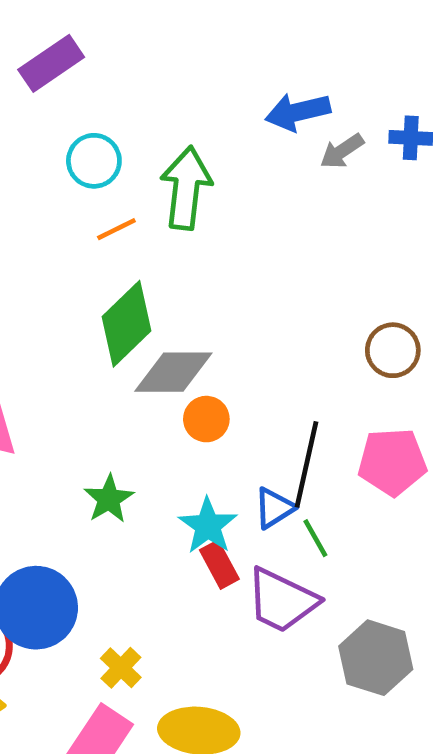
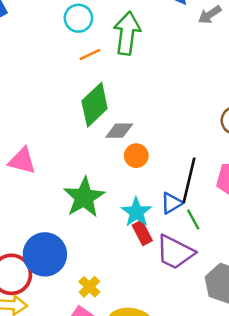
gray diamond: (173, 372) -> (119, 131), size x0.7
green star: (109, 499) -> (84, 197), size x1.6

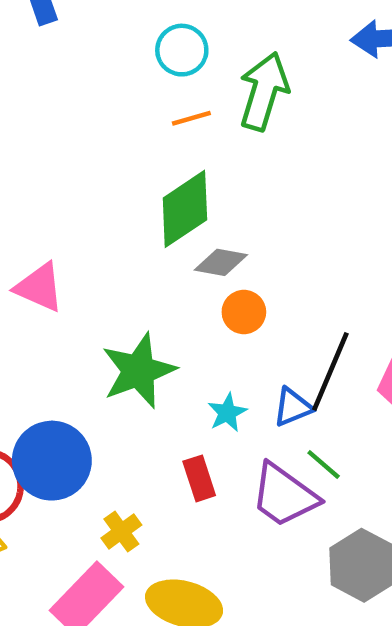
cyan star: (136, 212) -> (227, 413), size x0.7
green line: (193, 219) -> (324, 464), moved, turned -30
red rectangle: (142, 233) -> (199, 478), moved

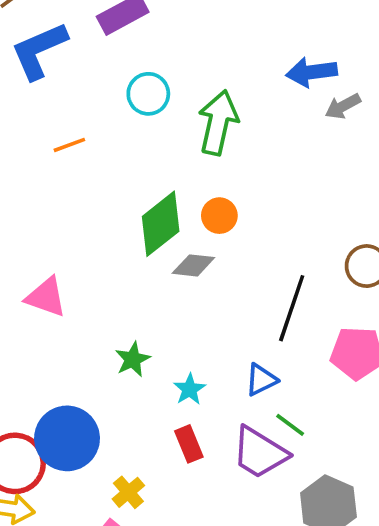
orange line: (191, 118) -> (69, 145), moved
orange circle: (244, 312) -> (219, 216), moved
green star: (139, 371) -> (133, 359), size x0.6
black line: (330, 372) -> (292, 308), moved
cyan star: (227, 413) -> (190, 389), moved

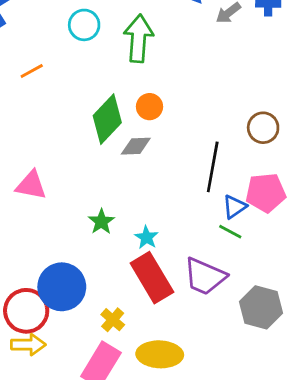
blue triangle: (261, 380) -> (234, 207), moved
green line: (290, 425) -> (230, 232), moved
red rectangle: (189, 444) -> (152, 278), size x1.8

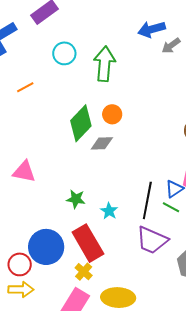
black line: (213, 167) -> (147, 200), moved
green star: (101, 222) -> (76, 199), turned -30
red rectangle: (152, 278) -> (88, 243), moved
red circle: (26, 311) -> (20, 264), size x0.7

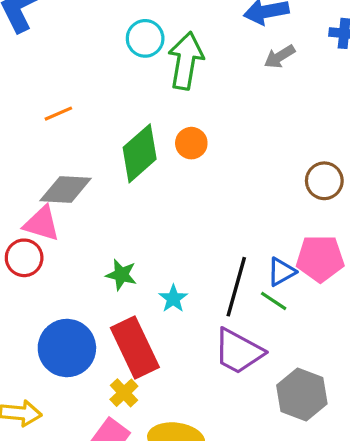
gray arrow: (171, 46) -> (280, 57), moved
cyan circle: (64, 53) -> (145, 38), moved
orange line: (25, 87) -> (58, 114), moved
gray diamond: (102, 143) -> (66, 190), moved, size x1.4
red circle: (20, 264) -> (24, 258), moved

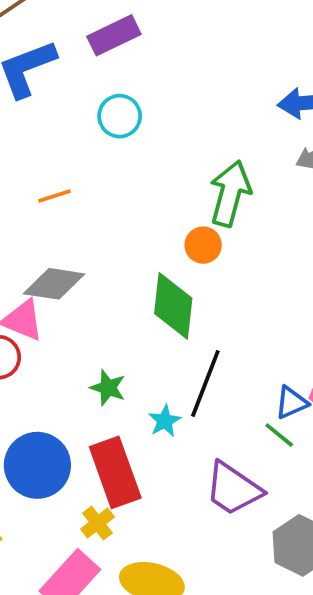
cyan circle: (145, 38) -> (120, 116), moved
green arrow: (186, 61) -> (230, 193), moved
green diamond: (140, 153) -> (173, 306), moved, turned -48
black line: (236, 287) -> (205, 384), moved

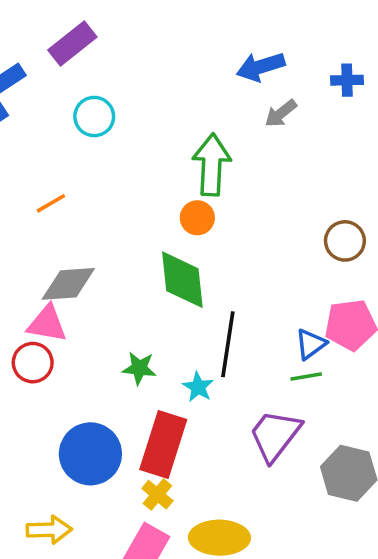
green line: (279, 435) -> (306, 376), turned -36
red rectangle: (115, 472) -> (163, 444), turned 50
purple trapezoid: (233, 489) -> (275, 435), turned 106

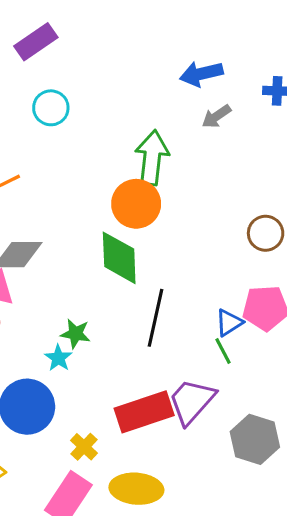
orange circle: (197, 218) -> (136, 204), size x1.6
green line: (306, 376) -> (223, 351), turned 68
cyan star: (198, 387) -> (58, 358), moved
red rectangle: (163, 444) -> (144, 412), moved, turned 50

